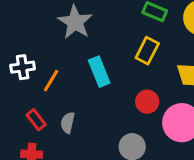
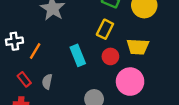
cyan rectangle: (99, 72) -> (78, 55), moved
red circle: (147, 102) -> (110, 56), moved

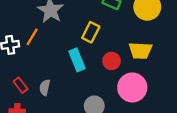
yellow rectangle: (105, 29) -> (91, 32), moved
orange line: (35, 51) -> (32, 37), moved

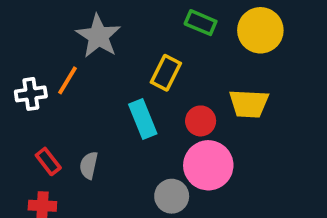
pink circle: (132, 87) -> (208, 165), moved

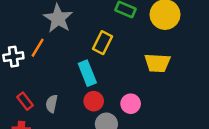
red circle: (201, 121) -> (94, 101), moved
pink circle: (208, 165) -> (131, 104), size x0.6

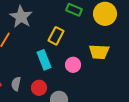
red circle: (94, 101) -> (39, 88), moved
pink circle: (131, 104) -> (73, 65), moved

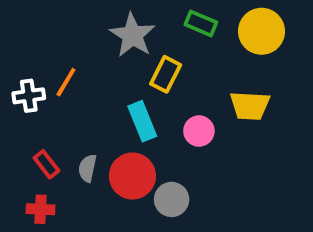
gray star: (21, 17) -> (132, 35), moved
red circle: (39, 88) -> (132, 176), size x1.5

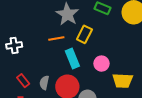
orange line: (66, 82) -> (56, 38), moved, turned 49
yellow trapezoid: (250, 106) -> (123, 81), moved

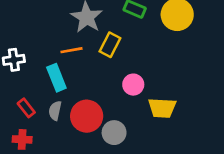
cyan rectangle: (72, 59) -> (56, 78), moved

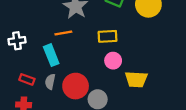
yellow rectangle: (110, 45) -> (108, 36), moved, turned 60
red rectangle: (26, 108) -> (27, 79), turned -32

